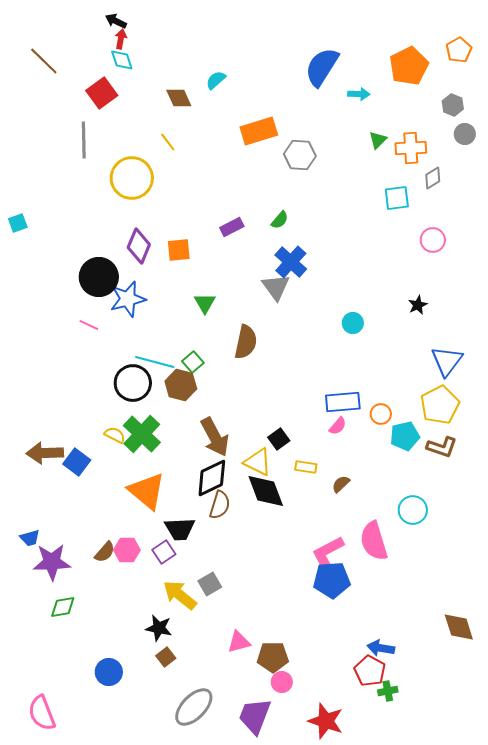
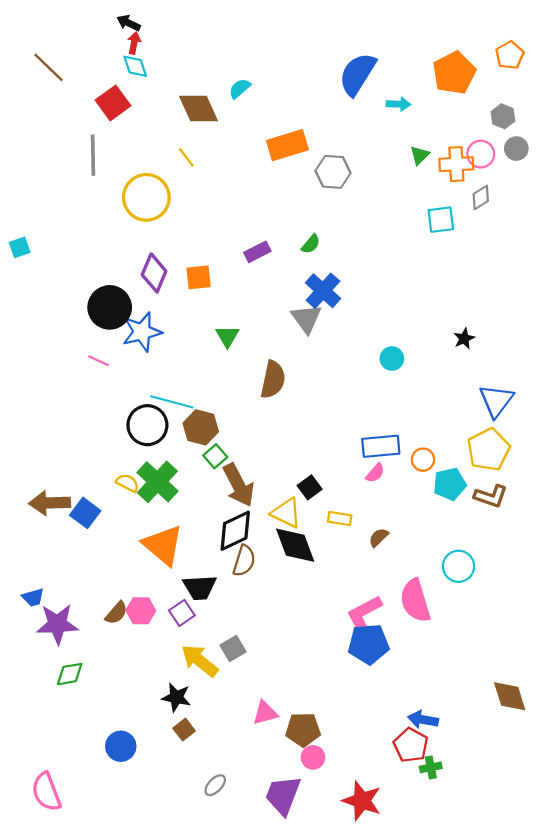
brown diamond: (179, 98) -> (199, 109), size x1.4
pink circle: (433, 240) -> (481, 154), moved
green square: (193, 362) -> (215, 456), moved
gray ellipse: (194, 707) -> (215, 785), size x0.5

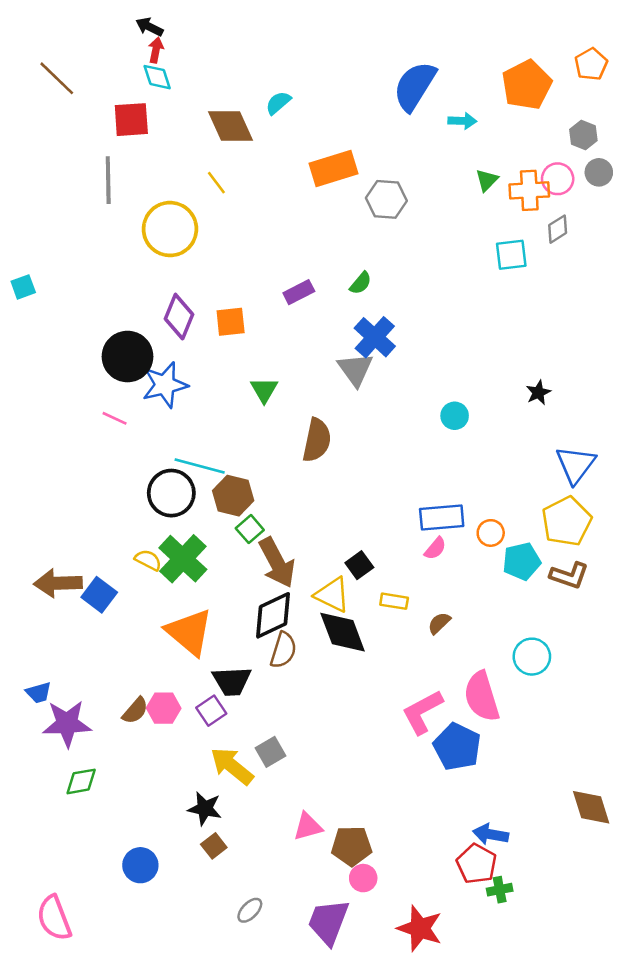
red square: (113, 103) -> (131, 120), turned 32
blue pentagon: (369, 644) -> (457, 747), moved, turned 30

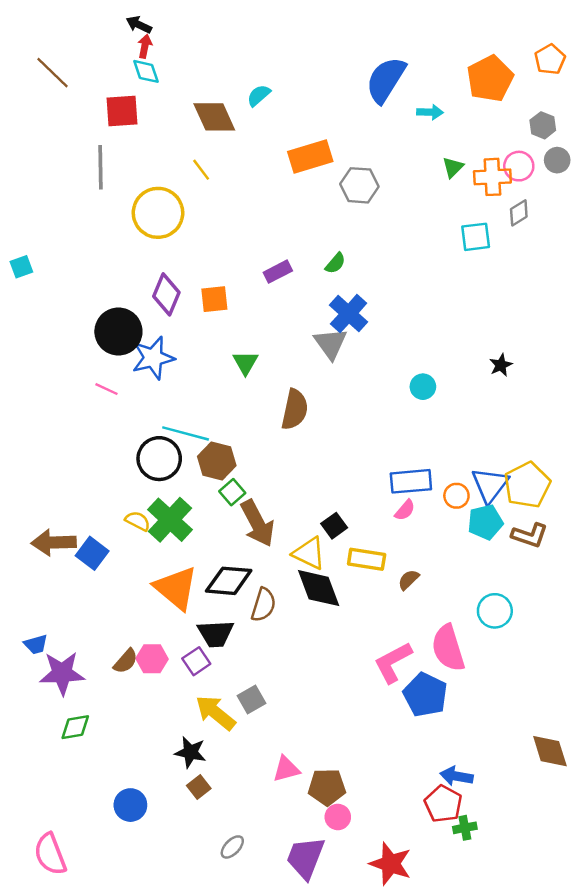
blue triangle: (576, 465) -> (490, 485), moved
yellow rectangle: (394, 601) -> (367, 559), size x1.4
black diamond: (273, 615) -> (229, 581), moved, turned 30

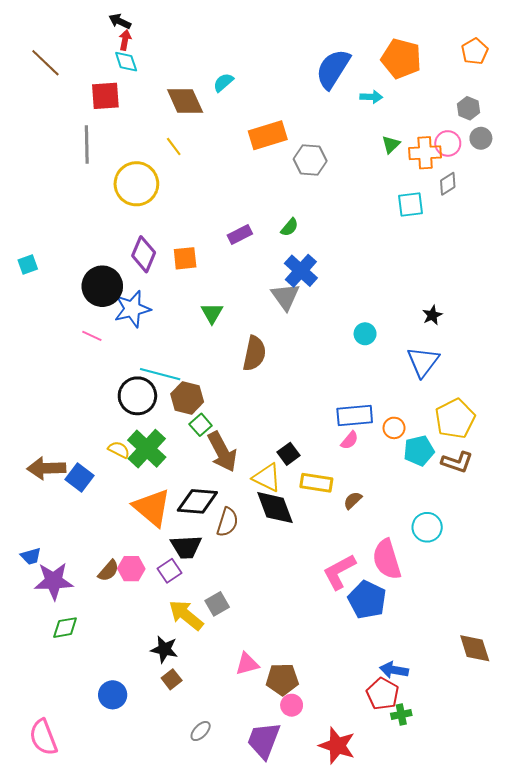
orange pentagon: (490, 79) -> (401, 59), moved, turned -30
cyan square: (21, 267) -> (28, 264), moved
blue triangle: (490, 485) -> (423, 362), moved

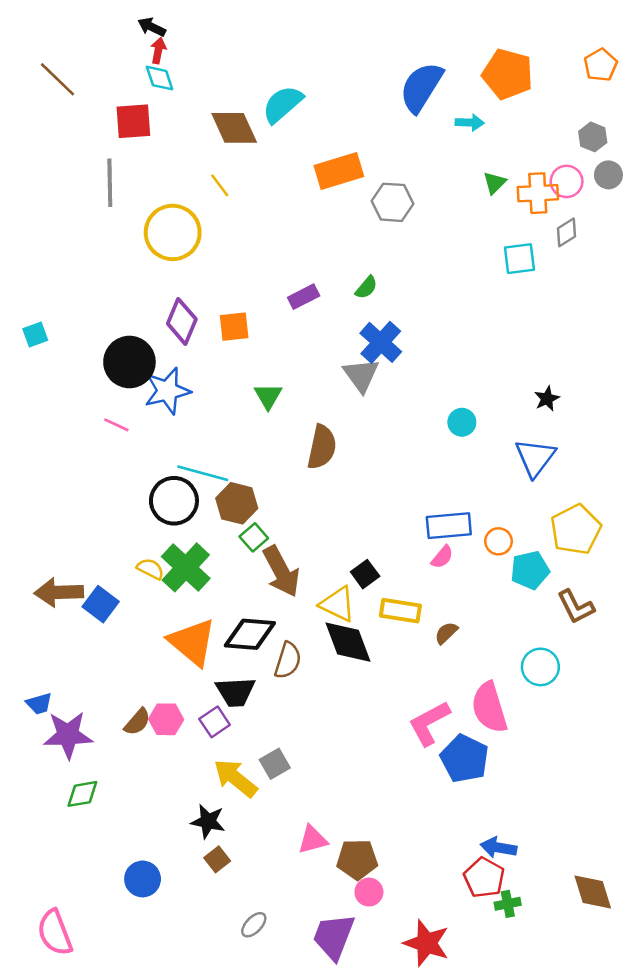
cyan semicircle: (223, 82) -> (283, 104), size x1.6
brown L-shape: (457, 462) -> (576, 607), moved, turned 44
brown diamond: (475, 648) -> (593, 892), moved

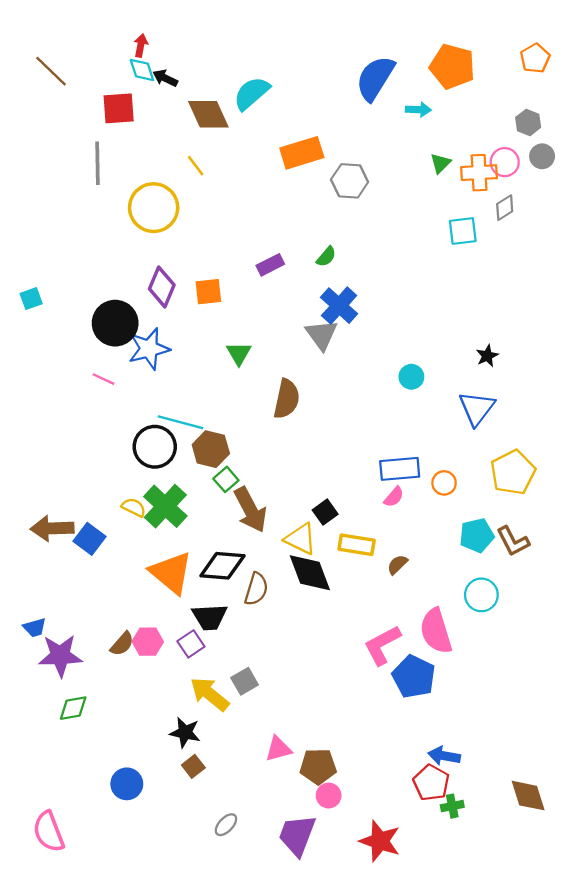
black arrow: (152, 27) -> (165, 78), moved
cyan pentagon: (530, 570) -> (477, 535), moved

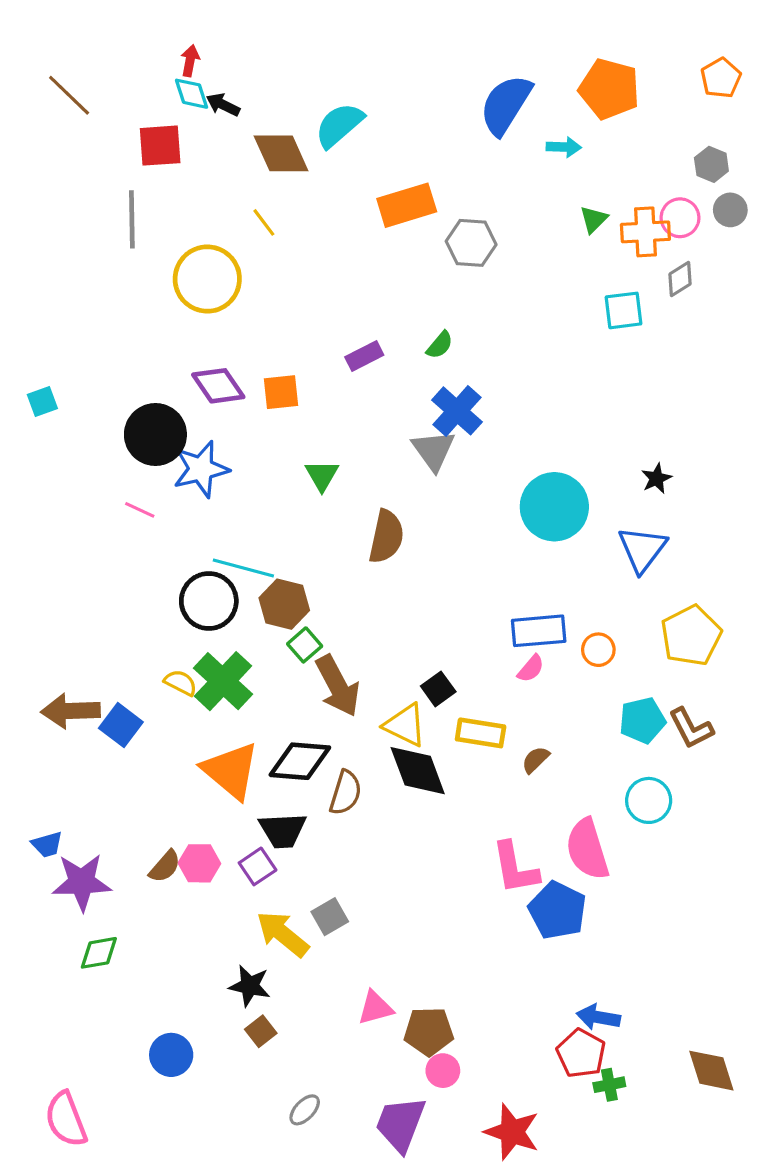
purple diamond: (162, 287) -> (218, 386), turned -57
cyan circle: (411, 377) -> (554, 507), size x2.0
pink L-shape: (382, 645) -> (515, 868), turned -72

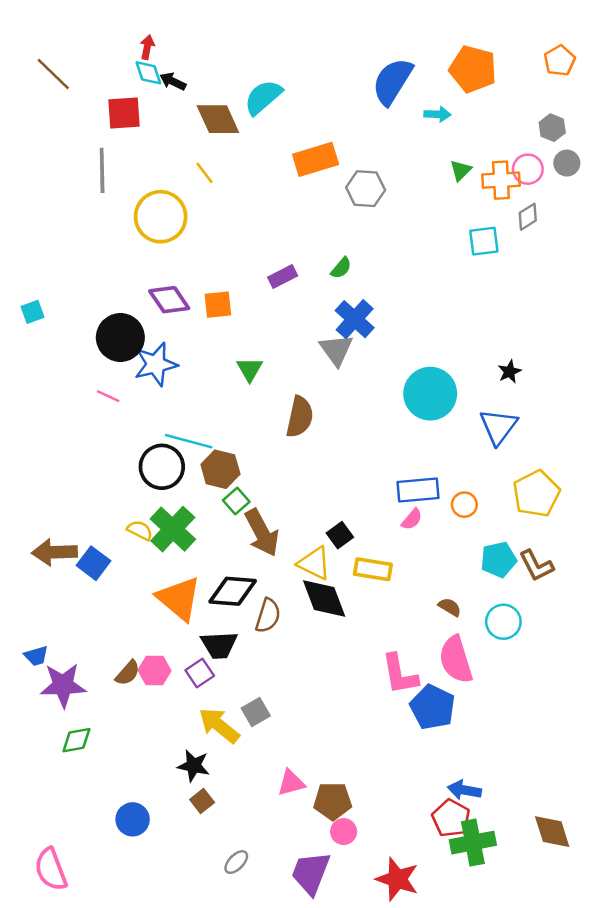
brown semicircle: (536, 760) -> (450, 607), moved, turned 75
green cross: (609, 1085) -> (473, 843), size x1.8

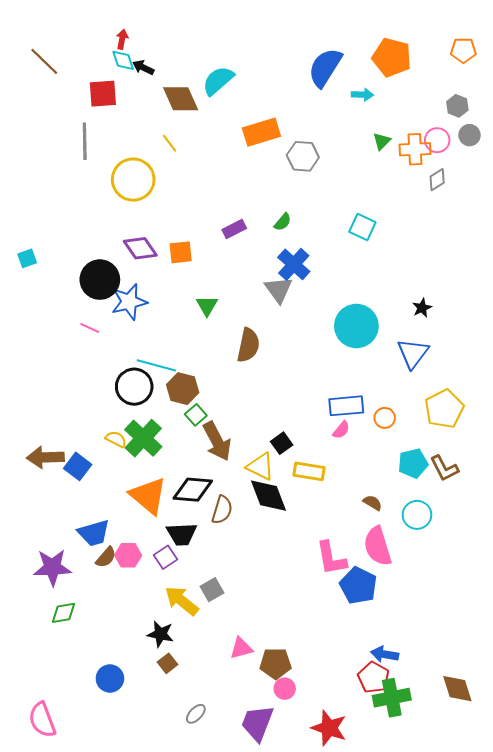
orange pentagon: (560, 61) -> (463, 50), turned 30
cyan square: (484, 241) -> (362, 227), moved, turned 32
blue trapezoid: (36, 656) -> (94, 533), moved, size x1.6

